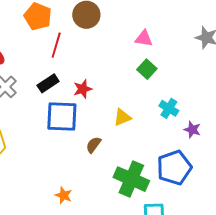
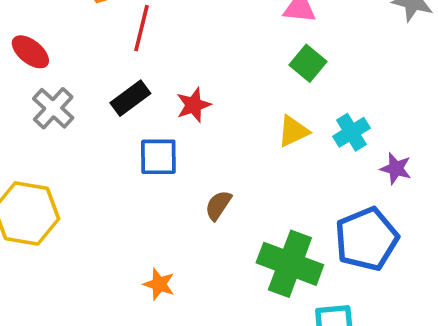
cyan cross: (169, 108) -> (351, 132), turned 30
blue square: (62, 116) -> (158, 157), size x0.7
yellow triangle: (122, 117) -> (293, 131), moved
orange star: (64, 195) -> (159, 284), moved

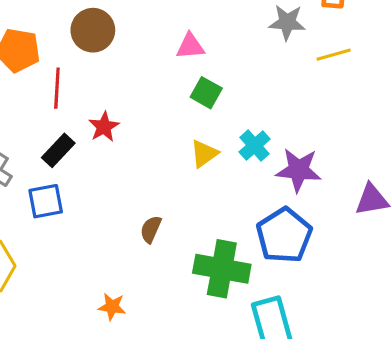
red star: (194, 105) -> (104, 127), moved
blue square: (158, 157) -> (46, 201), moved
purple star: (396, 169) -> (299, 170), size x1.6

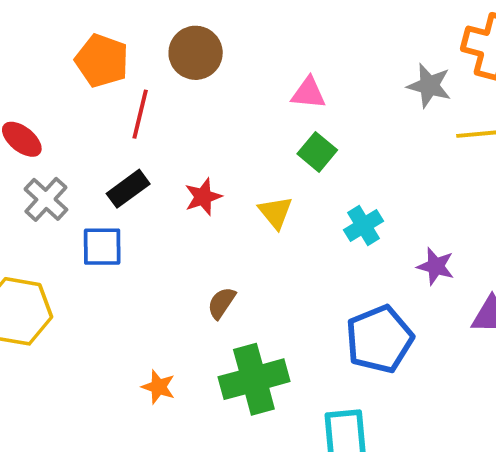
red star: (104, 127) -> (203, 197), moved
yellow triangle: (204, 154) -> (275, 212), moved, turned -44
purple star: (299, 170) -> (436, 266), moved, size x0.7
green cross: (222, 269) -> (254, 379), moved, turned -36

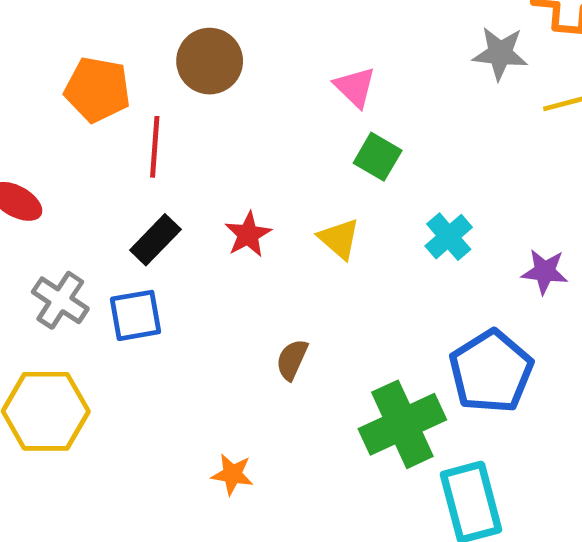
pink triangle: (308, 93) -> (355, 87), turned 48
gray cross: (46, 199) -> (60, 300), moved
green cross: (254, 379) -> (402, 424), moved

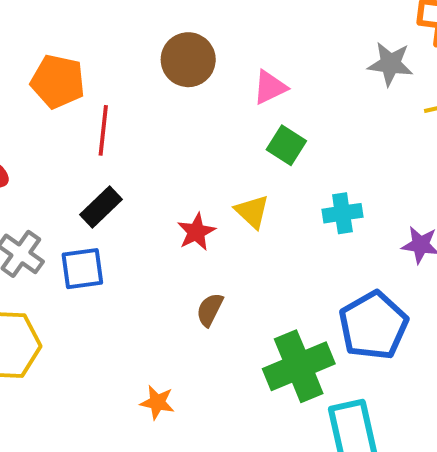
brown circle: (210, 61) -> (188, 60), moved
pink triangle: (355, 87) -> (270, 87), turned 48
red star: (248, 234) -> (196, 232), moved
cyan cross: (449, 237) -> (342, 213), turned 30

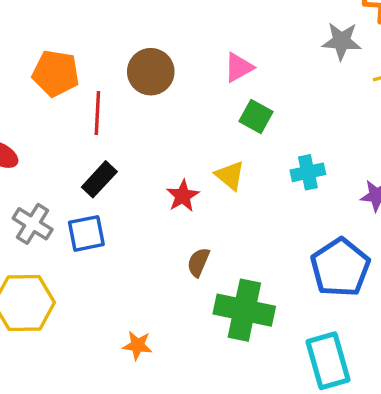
brown circle: (188, 60) -> (151, 72), moved
green cross: (299, 366) -> (244, 310), moved, turned 38
orange star: (157, 402) -> (137, 345), moved

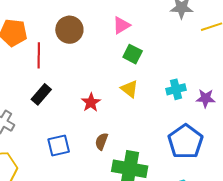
cyan cross: (308, 172) -> (176, 89), moved
yellow triangle: (230, 176) -> (129, 89), moved
blue square: (86, 233) -> (59, 145), moved

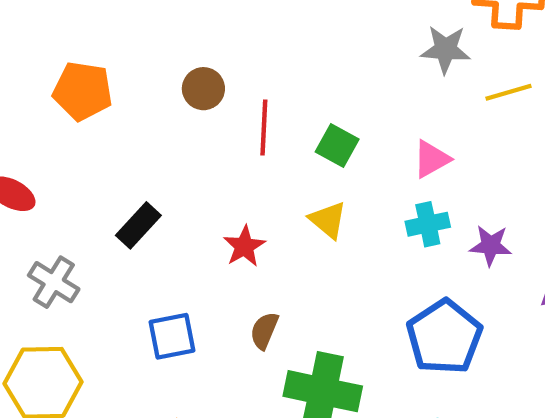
pink triangle: (121, 25) -> (432, 159), moved
brown circle: (69, 30) -> (203, 89), size x0.7
red line: (39, 55) -> (264, 127), moved

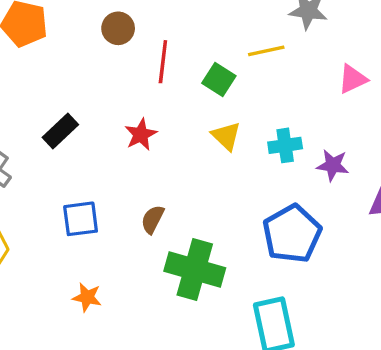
yellow line: (509, 92) -> (266, 51), moved
pink triangle: (432, 159) -> (353, 79), moved
yellow triangle: (328, 220) -> (226, 136), moved
red star: (244, 246) -> (141, 134), moved

